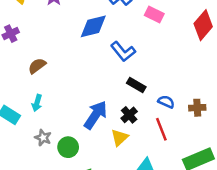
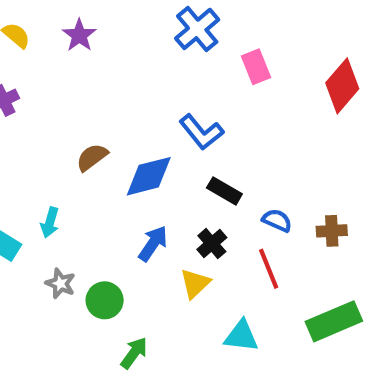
pink rectangle: (154, 14) -> (256, 67), turned 42
blue diamond: (93, 26) -> (149, 176), moved
brown semicircle: (37, 66) -> (92, 157), moved
blue arrow: (96, 115) -> (153, 244), size x0.7

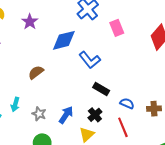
purple star: (79, 35) -> (30, 22), moved
blue diamond: (149, 176) -> (64, 40), moved
gray star: (60, 283) -> (39, 114), moved

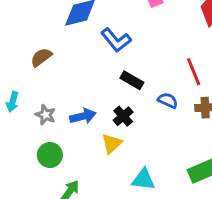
blue arrow: (66, 115) -> (83, 116), turned 42
red line: (123, 127) -> (194, 72), moved

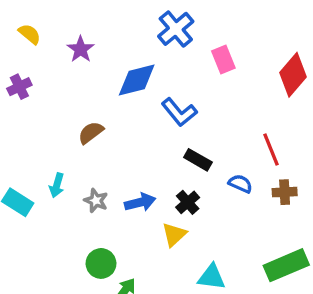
green circle: (50, 155) -> (101, 263), moved

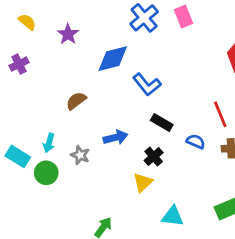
pink rectangle: (223, 59) -> (183, 16), moved
blue arrow: (140, 202) -> (116, 137), moved
green circle: (101, 263) -> (46, 173), moved

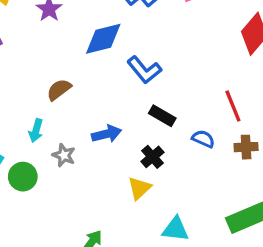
cyan arrow: (49, 143) -> (36, 131), moved

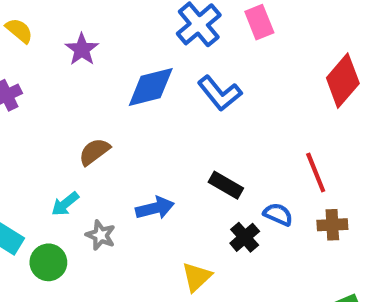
blue L-shape: (144, 70) -> (220, 93), moved
cyan arrow: (36, 131) -> (65, 204), turned 35
black cross: (152, 157) -> (245, 237), moved

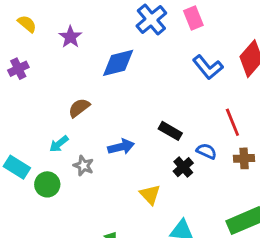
blue L-shape: (220, 93) -> (208, 67), moved
yellow triangle: (197, 277) -> (150, 195), turned -30

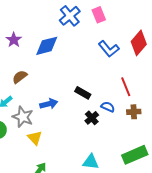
purple star: (70, 37) -> (14, 40), moved
gray star: (83, 166) -> (23, 117), size x1.5
yellow triangle: (150, 195) -> (35, 138), moved

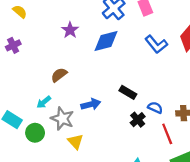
purple star: (14, 40) -> (70, 30), moved
blue diamond: (47, 46) -> (106, 41), moved
red line: (126, 87) -> (167, 134), moved

